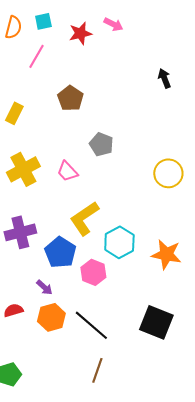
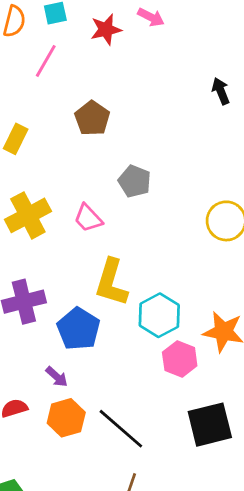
yellow L-shape: (84, 218) -> (111, 282), turned -39
pink hexagon: (93, 272) -> (180, 359), moved
black square: (156, 322) -> (210, 425), turned -36

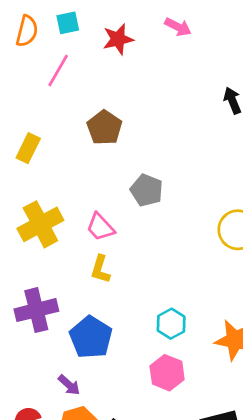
pink arrow: (151, 17) -> (178, 27), moved
yellow L-shape: (111, 282) -> (100, 269), moved, size x0.6
cyan hexagon: (159, 315) -> (171, 324), size x0.7
pink hexagon: (180, 359) -> (167, 373), moved

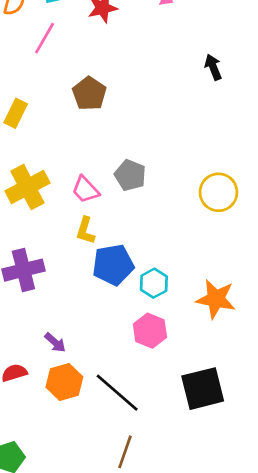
gray pentagon: (147, 190) -> (130, 175), moved
blue pentagon: (91, 337) -> (113, 265), moved, turned 30

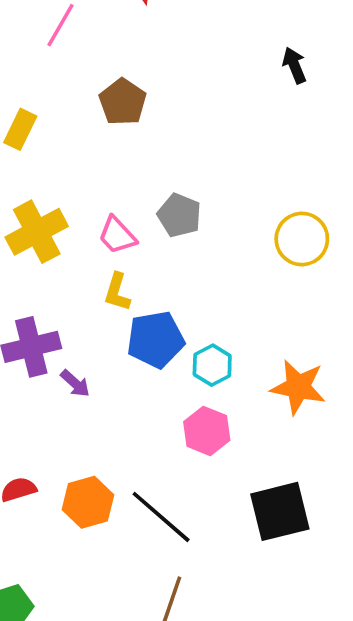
purple arrow: (55, 342) -> (75, 383), moved

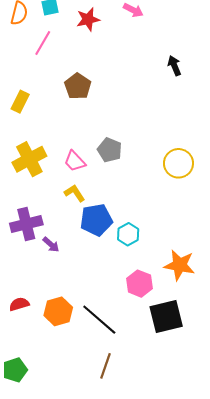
yellow L-shape: (117, 292) -> (75, 193), turned 130
orange star: (298, 387) -> (180, 265), moved
pink hexagon: (207, 431) -> (139, 284), moved

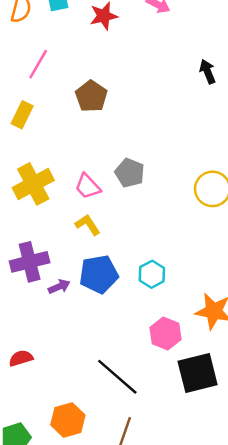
pink line: (43, 43) -> (38, 64), moved
blue pentagon: (96, 220) -> (99, 274), moved
purple arrow: (51, 245) -> (59, 287), turned -66
orange hexagon: (58, 311) -> (68, 420), moved

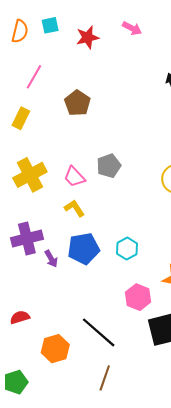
gray pentagon: (130, 173) -> (109, 166), turned 30
purple arrow: (59, 287) -> (51, 259), turned 84
orange hexagon: (68, 420) -> (55, 349), moved

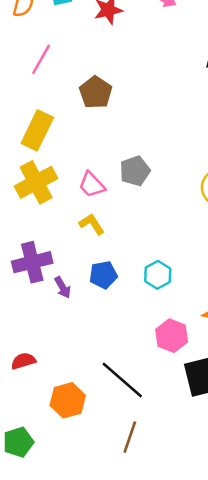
yellow rectangle: (21, 118) -> (37, 130), moved, size x1.4
blue pentagon: (83, 249) -> (103, 275), size x0.7

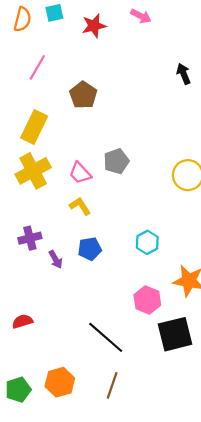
purple cross: (32, 262) -> (30, 238), size x0.7
cyan hexagon: (158, 275) -> (147, 242), moved
orange hexagon: (68, 400) -> (60, 382), moved

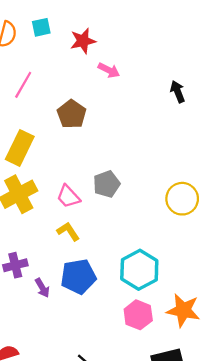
pink arrow: (141, 16) -> (109, 70), moved
cyan hexagon: (147, 242) -> (139, 270), size x1.6
blue pentagon: (90, 249) -> (78, 277), size x1.4
pink hexagon: (147, 300) -> (138, 315), moved

